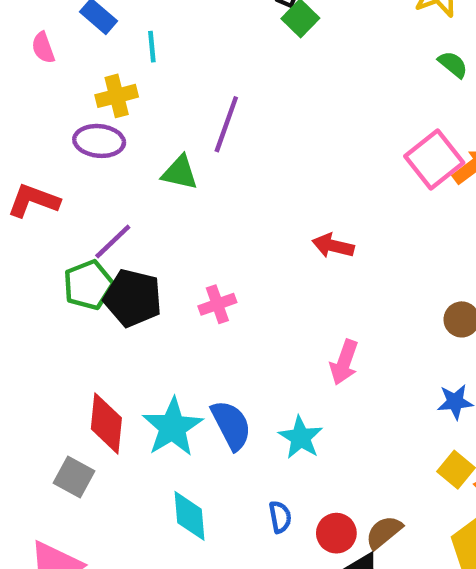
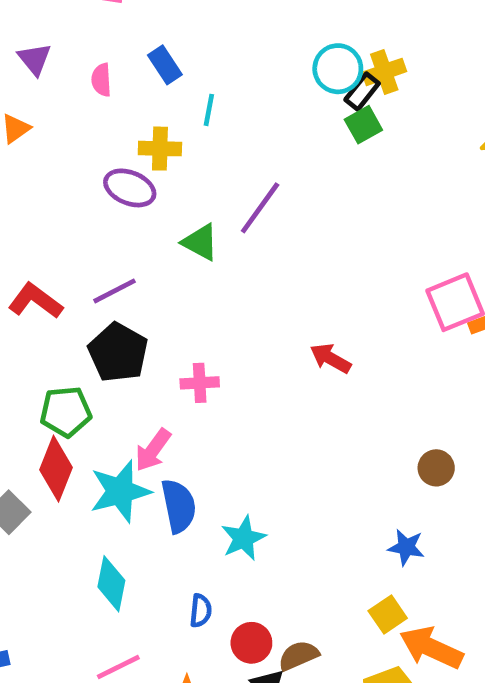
red L-shape: (33, 201) -> (35, 301), moved
green pentagon: (88, 285) -> (66, 412), moved
pink arrow: (344, 362) -> (153, 450), moved

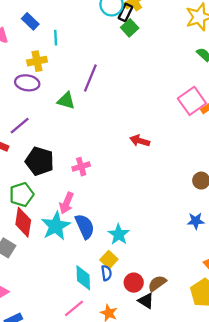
purple line: (115, 291) -> (20, 126), moved
cyan diamond: (111, 584) -> (83, 278), moved
yellow square: (388, 614) -> (109, 260), moved

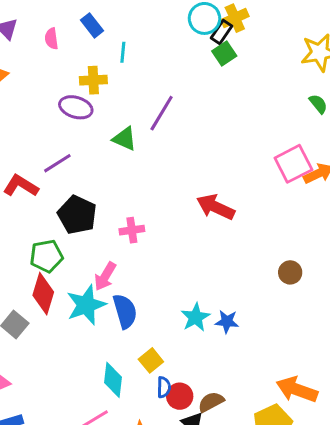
red arrow: (140, 141) -> (216, 207), size x1.4
blue star: (196, 221) -> (227, 322), moved
cyan star: (119, 234) -> (196, 317), moved
blue semicircle: (106, 273) -> (164, 387), moved

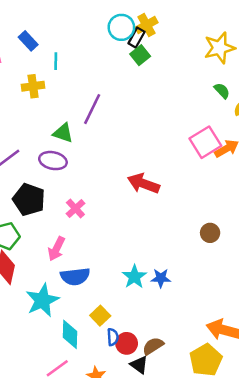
purple ellipse: (76, 107) -> (53, 161), moved
pink cross: (132, 230) -> (75, 208), turned -30
cyan star: (86, 305) -> (42, 300), moved
blue semicircle: (125, 311) -> (75, 276), turned 104

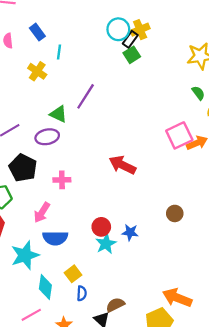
yellow cross: (33, 86) -> (37, 71), turned 36
purple ellipse: (53, 161) -> (47, 137), turned -30
pink cross: (75, 208) -> (62, 180), turned 35
blue star: (161, 278) -> (130, 232), moved
red circle: (127, 343) -> (101, 227), moved

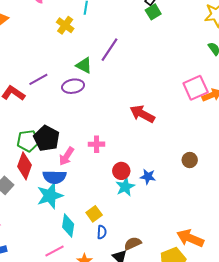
black pentagon: (23, 168) -> (47, 138), moved
pink cross: (62, 180) -> (97, 144), moved
blue semicircle: (55, 238) -> (54, 177), moved

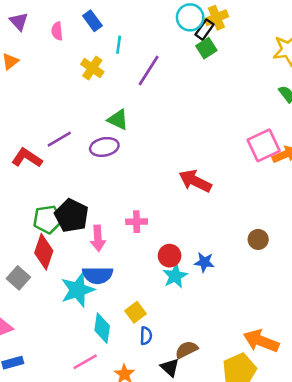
purple line: (109, 50) -> (149, 70), moved
pink arrow: (66, 156) -> (98, 238), turned -36
blue semicircle: (54, 177) -> (98, 275), moved

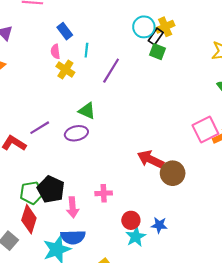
pink semicircle: (57, 31) -> (55, 52), moved
green square: (206, 48) -> (157, 52), turned -35
brown circle: (258, 239) -> (173, 173), moved, size x1.5

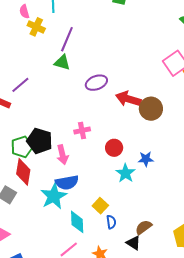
purple line: (111, 71) -> (67, 39), moved
purple ellipse: (76, 133) -> (96, 83), moved
pink cross: (104, 193) -> (82, 131), moved
red circle: (131, 220) -> (114, 148), moved

